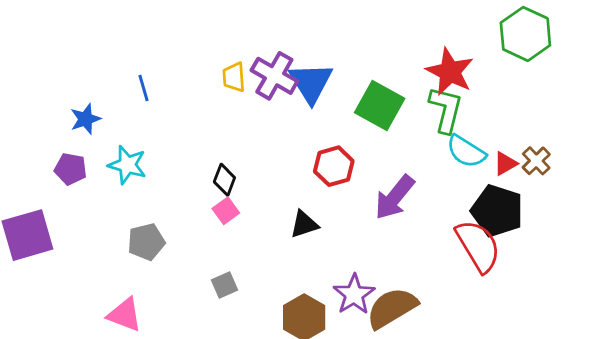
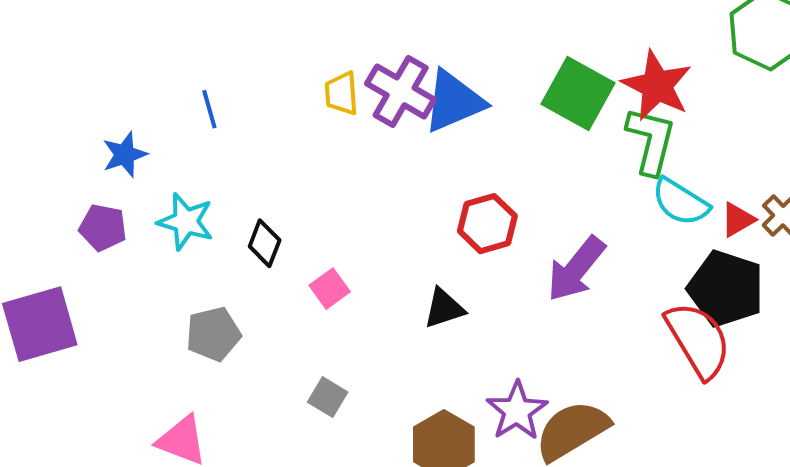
blue triangle: (311, 83) -> (454, 101), turned 39
green square: (380, 106) -> (578, 93), moved
black diamond: (224, 180) -> (265, 243), moved
gray square: (224, 285) -> (328, 397), turned -35

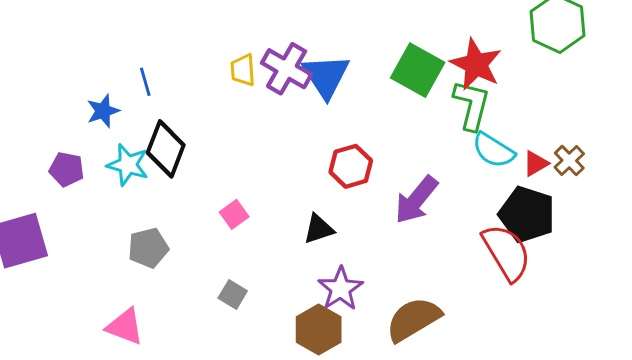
blue triangle: (454, 101) -> (326, 76), turned -40
blue star: (125, 155) -> (103, 111), moved
black diamond: (265, 243) -> (166, 149), moved, size x1.6
purple star: (517, 411) -> (341, 289), moved

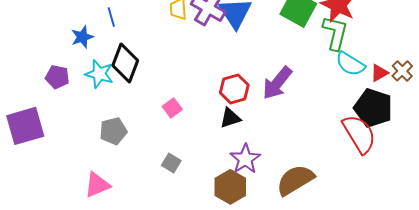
red hexagon: (351, 166) -> (234, 89), moved
purple arrow: (416, 200) -> (277, 83), moved
pink triangle: (125, 327) -> (97, 185), turned -44

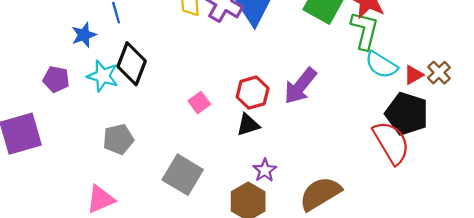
pink square: (172, 108) -> (199, 103), moved
purple star: (245, 159) -> (265, 170), size x0.7
gray square: (171, 163) -> (183, 175), size x1.8

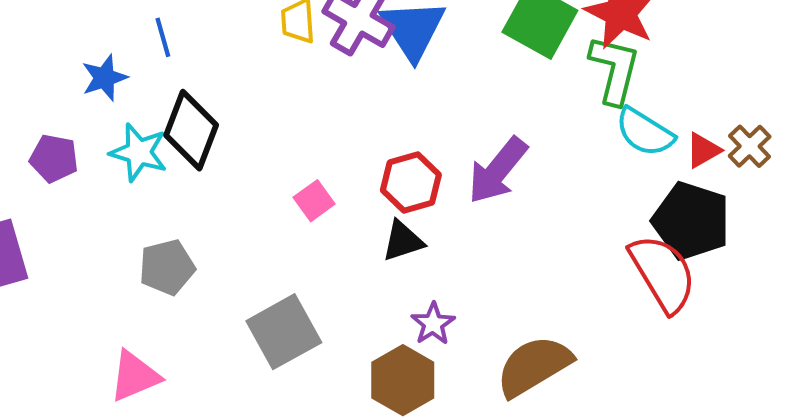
gray square: (183, 175) -> (284, 332), turned 30

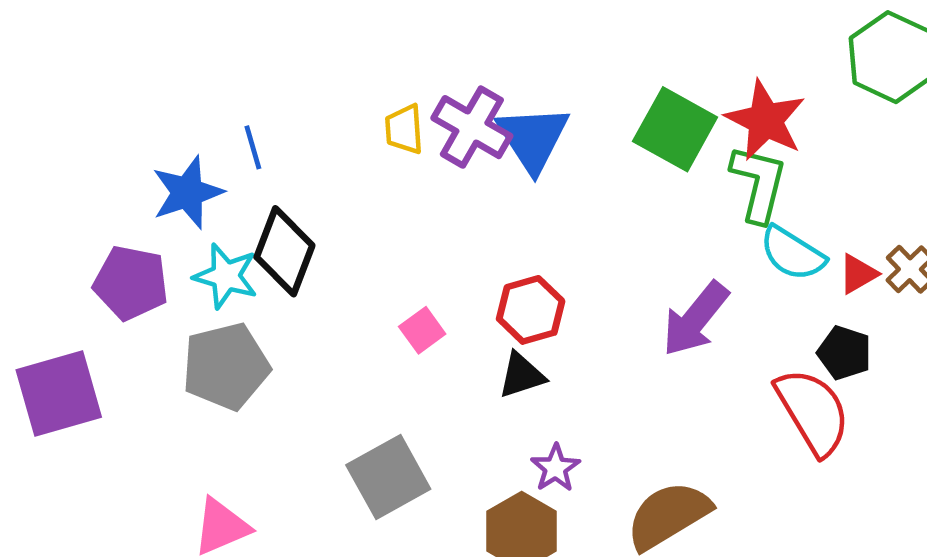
blue star: (104, 78) -> (187, 193), size x1.4
purple pentagon: (54, 158) -> (131, 283), size x1.4
purple arrow: (498, 170) -> (695, 319), moved
black pentagon: (691, 221) -> (844, 353), size x0.6
gray pentagon: (167, 267) -> (226, 366), moved, size x1.4

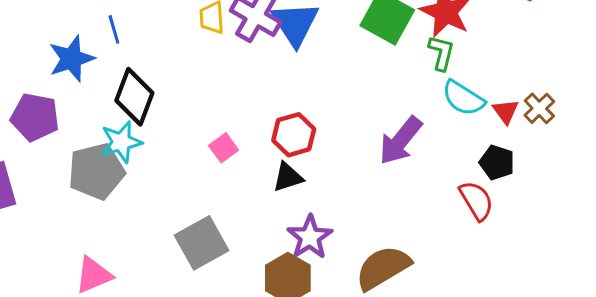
green L-shape: (759, 183) -> (441, 53), size x0.7
red triangle: (858, 274) -> (506, 111), turned -36
cyan star: (226, 276) -> (121, 142), moved, turned -30
red semicircle: (813, 412) -> (476, 200), size x0.7
purple star: (555, 468) -> (310, 237), size x1.4

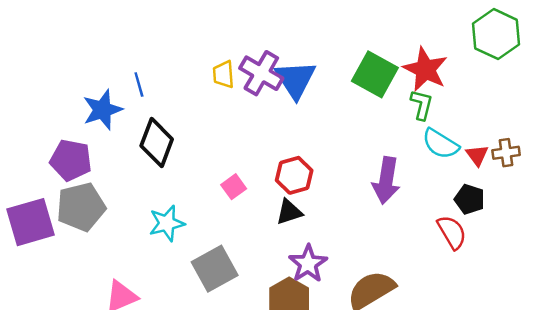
brown cross: (539, 108) -> (506, 153), turned 36
purple arrow: (400, 141) -> (386, 180), turned -30
cyan star: (121, 142) -> (167, 223), moved
gray pentagon: (96, 171) -> (81, 207), moved

